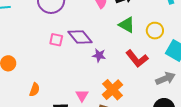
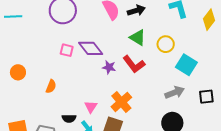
red L-shape: (137, 59) -> (134, 64), moved
orange semicircle: (35, 90) -> (51, 86), moved

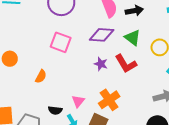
purple diamond: (91, 48) -> (102, 35), moved, turned -55
pink square: (67, 50) -> (61, 42), size x1.5

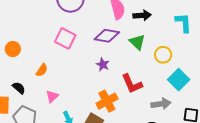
red L-shape: (126, 64) -> (132, 84), moved
pink triangle: (78, 101) -> (52, 96), moved
black semicircle: (55, 110) -> (19, 88), moved, turned -152

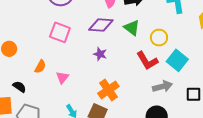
red L-shape: (132, 84) -> (147, 61), moved
pink triangle: (52, 96) -> (62, 77), moved

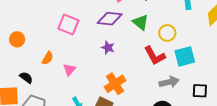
cyan square: (177, 60) -> (185, 56), turned 35

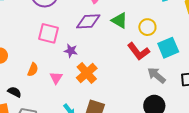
purple star: (108, 48) -> (71, 51), moved
gray arrow: (169, 82) -> (157, 75), turned -120
orange cross: (115, 84) -> (87, 73), moved

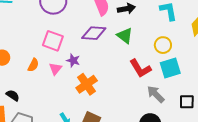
yellow circle: (147, 27) -> (163, 45), moved
orange semicircle: (33, 70) -> (33, 65), moved
pink triangle: (56, 78) -> (55, 69), moved

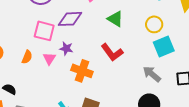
purple diamond: (94, 33) -> (70, 19), moved
red L-shape: (140, 68) -> (112, 52), moved
orange cross: (87, 84) -> (82, 71), turned -30

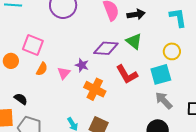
purple diamond: (70, 19) -> (106, 48), moved
pink square: (44, 31) -> (33, 45), moved
cyan square: (164, 46) -> (161, 74), moved

